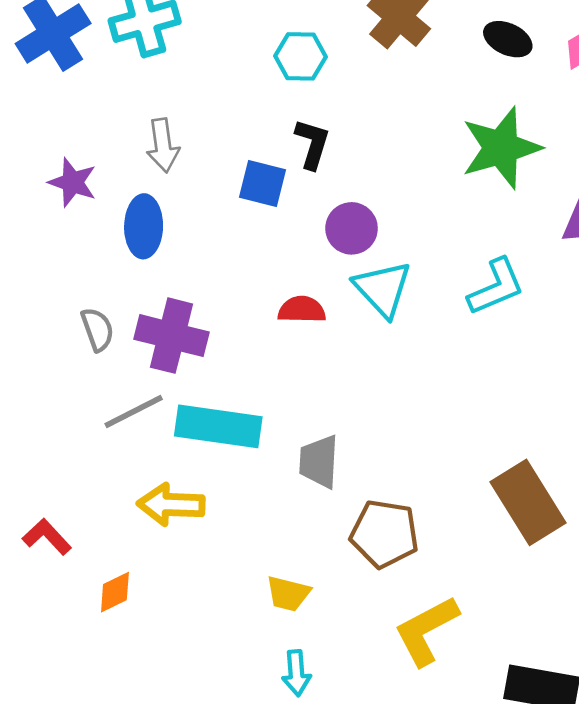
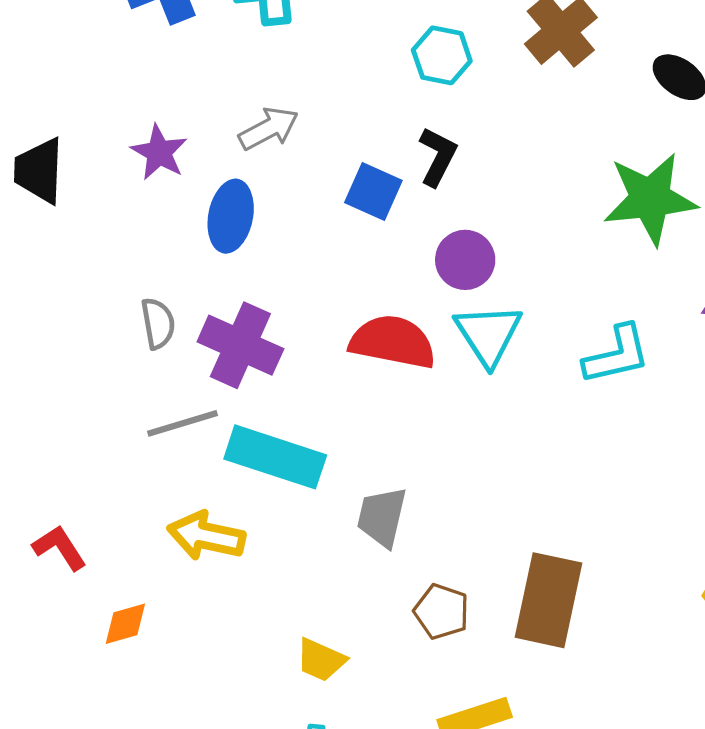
gray arrow: (163, 145) -> (269, 129), turned -120
red semicircle: (302, 310) -> (393, 342), size x1.6
brown rectangle: (528, 502) -> (548, 600), moved, turned 34
brown pentagon: (384, 534) -> (442, 611), size x0.7

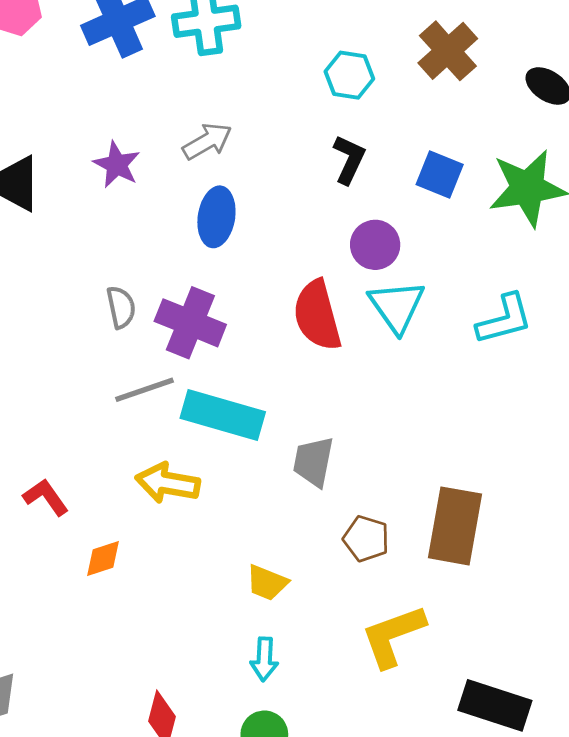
blue square: (373, 192) -> (440, 175), moved
blue ellipse: (231, 216) -> (216, 217), moved
red semicircle: (393, 342) -> (317, 315), turned -114

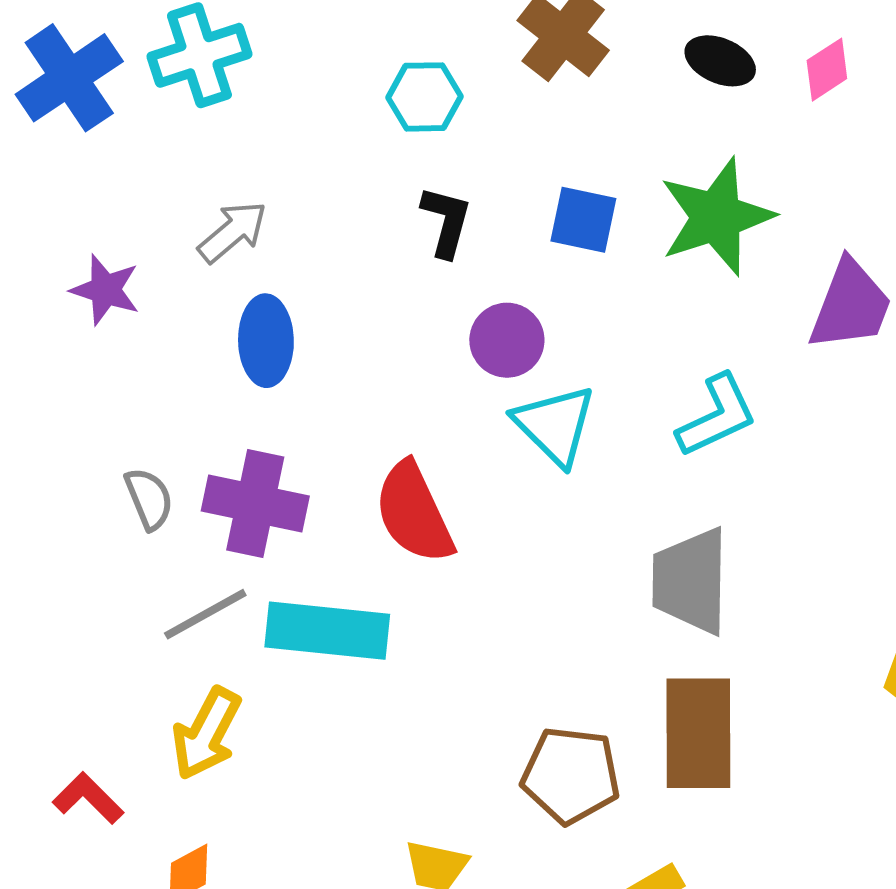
red semicircle: (317, 315) -> (414, 513), moved
gray trapezoid: (313, 462) -> (691, 581), moved, size x1.4
yellow arrow: (168, 483) -> (206, 734), moved, turned -62
brown pentagon: (366, 539) -> (571, 775), size x1.4

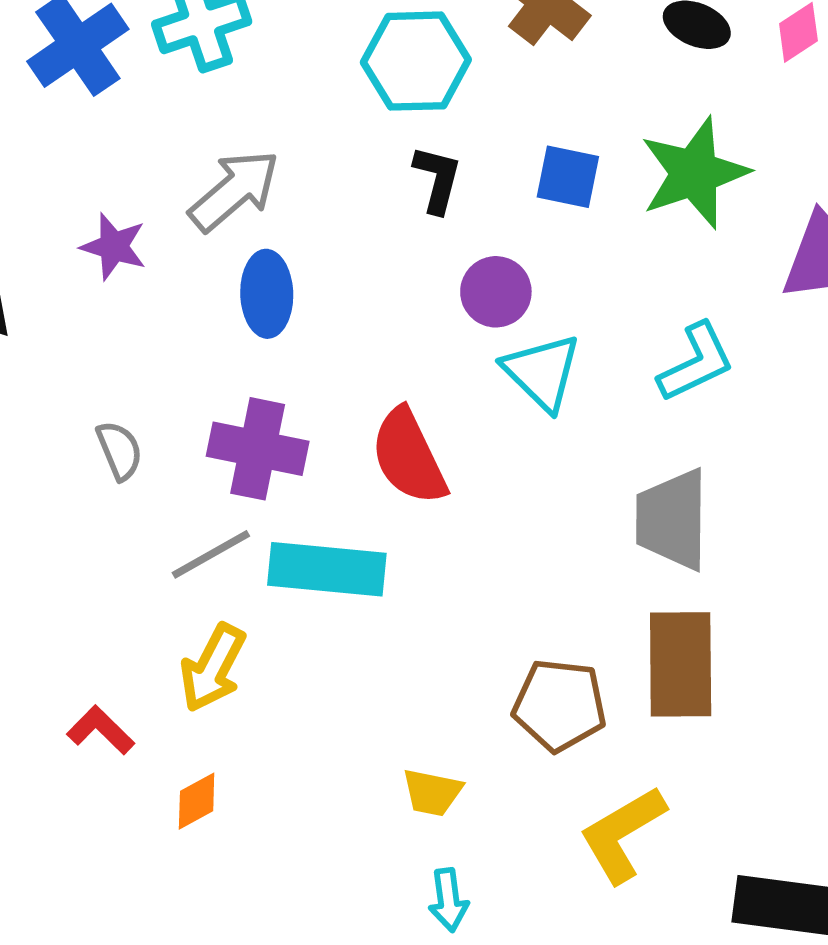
cyan hexagon: (424, 97) -> (416, 61), size x1.5
gray arrow: (233, 232) -> (234, 191), size x1.4
gray semicircle: (149, 499) -> (120, 450), moved

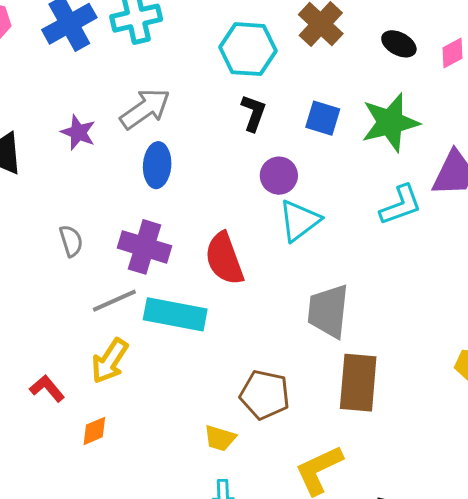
cyan L-shape: (696, 362) -> (401, 205), moved
cyan triangle: (542, 372) -> (299, 221), turned 33
gray trapezoid: (672, 520) -> (328, 311), moved
brown pentagon: (560, 705) -> (265, 395), moved

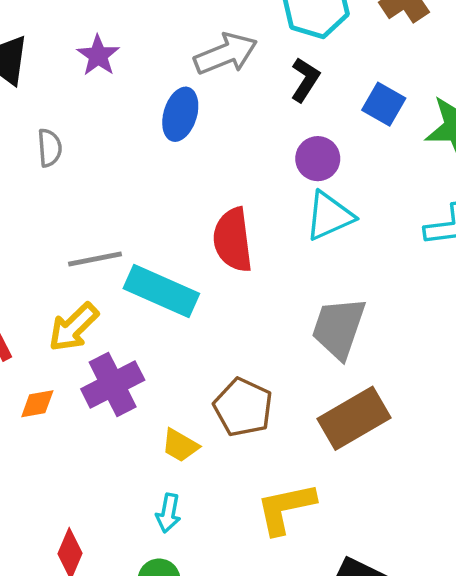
gray arrow: (145, 109) -> (226, 54), moved
gray semicircle: (71, 241) -> (50, 148), moved
purple cross: (145, 247) -> (113, 385), moved, turned 33
brown rectangle: (358, 383) -> (354, 418), turned 42

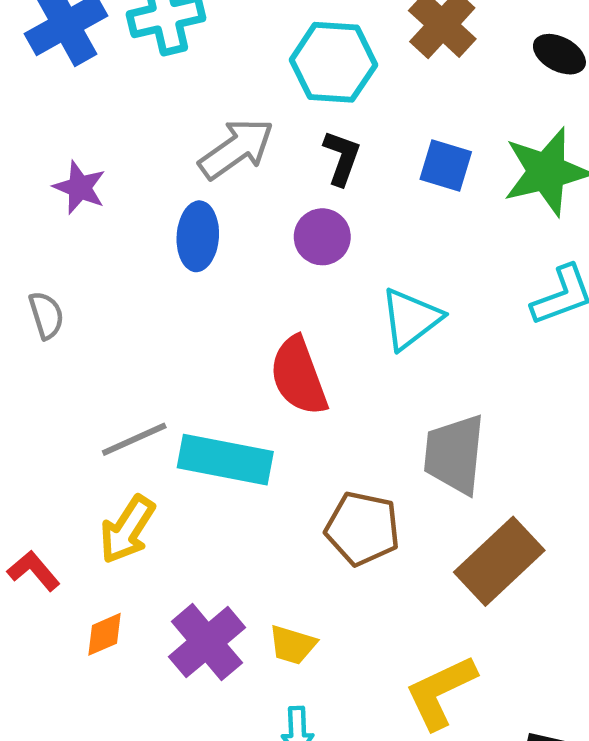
purple circle: (318, 159) -> (322, 237), moved
purple cross: (113, 385) -> (207, 642), moved
brown pentagon: (243, 407) -> (363, 528), moved

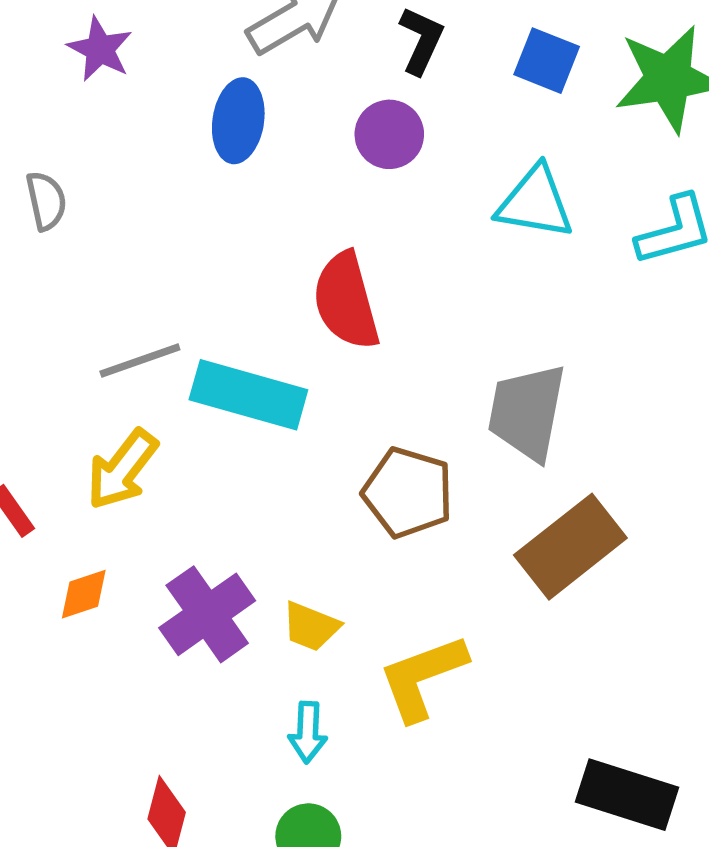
cyan triangle: (411, 319) -> (535, 203), moved, turned 42
yellow L-shape: (441, 692) -> (422, 677), moved

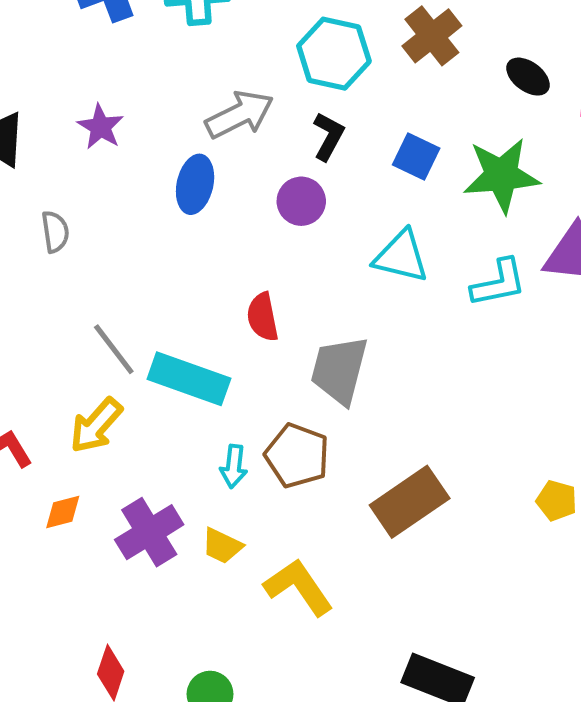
red semicircle: (346, 301) -> (263, 317), size x0.7
gray line: (140, 360) -> (114, 349), turned 68
gray trapezoid: (527, 412) -> (339, 370), moved
yellow L-shape: (422, 677) -> (299, 587), turned 72
cyan arrow: (308, 732) -> (234, 466), moved

